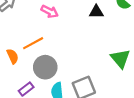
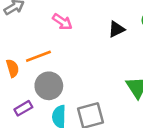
black triangle: (96, 12) -> (116, 29), turned -32

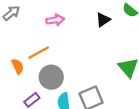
pink arrow: (62, 22) -> (55, 20), turned -36

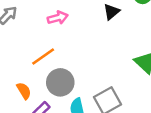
orange semicircle: (18, 66) -> (24, 91), moved

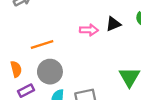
pink arrow: (58, 18) -> (89, 30), moved

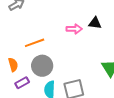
black triangle: (113, 24) -> (95, 23), turned 32

